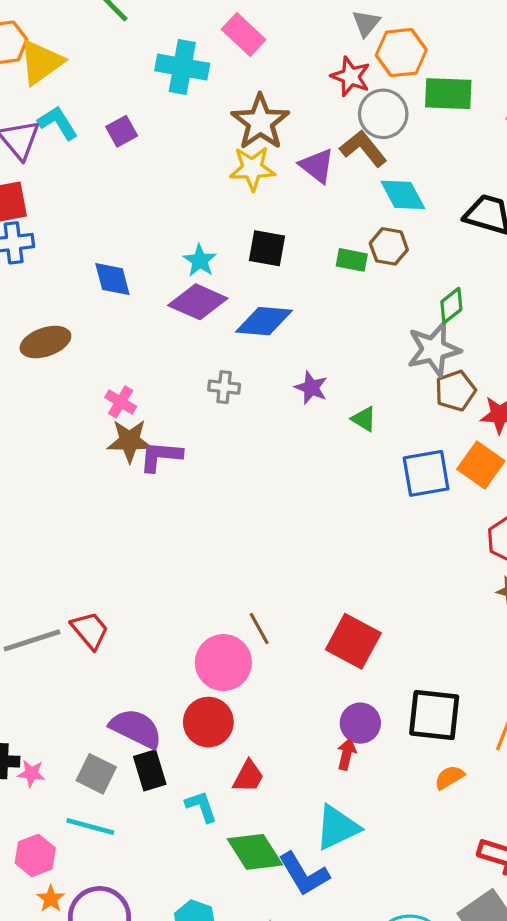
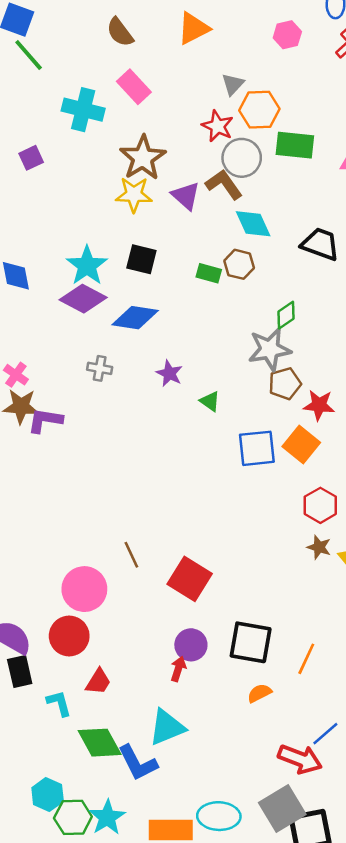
cyan star: (200, 261) -> (87, 266), size x1.5
brown line: (259, 629) -> (131, 555), moved

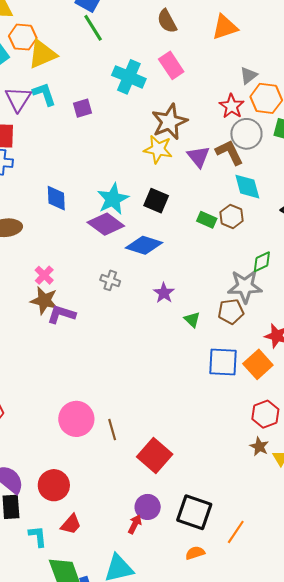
brown pentagon: (285, 384) -> (231, 312), moved
pink circle: (84, 589) -> (76, 419), moved

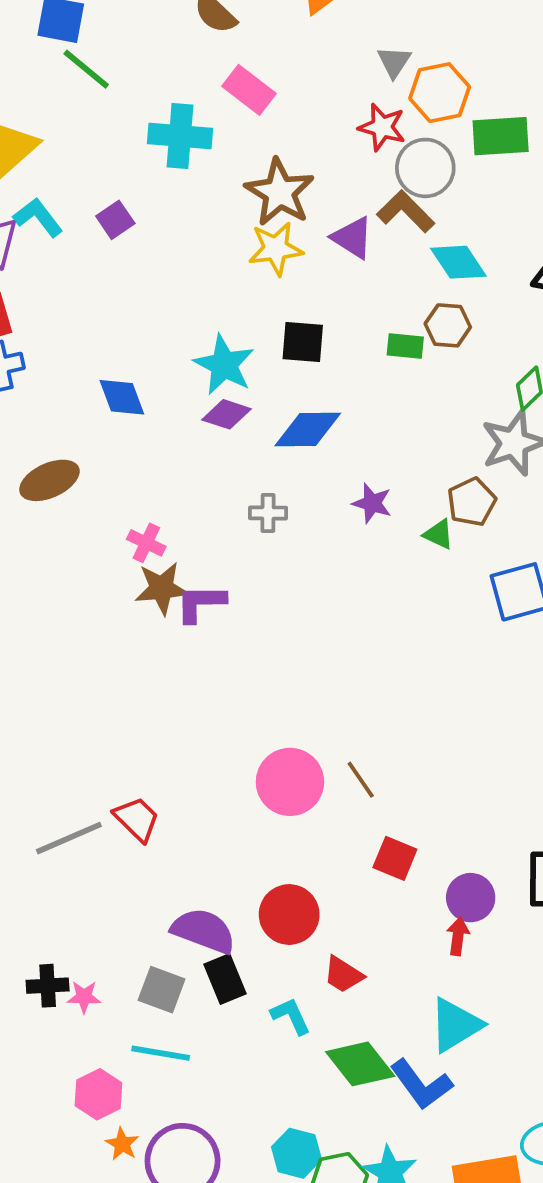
purple diamond: (106, 224) -> (227, 414), size x0.7
brown pentagon: (231, 312) -> (472, 502), moved
red square: (155, 455) -> (395, 858), moved, size x0.7
red trapezoid: (71, 524) -> (343, 975), turned 100

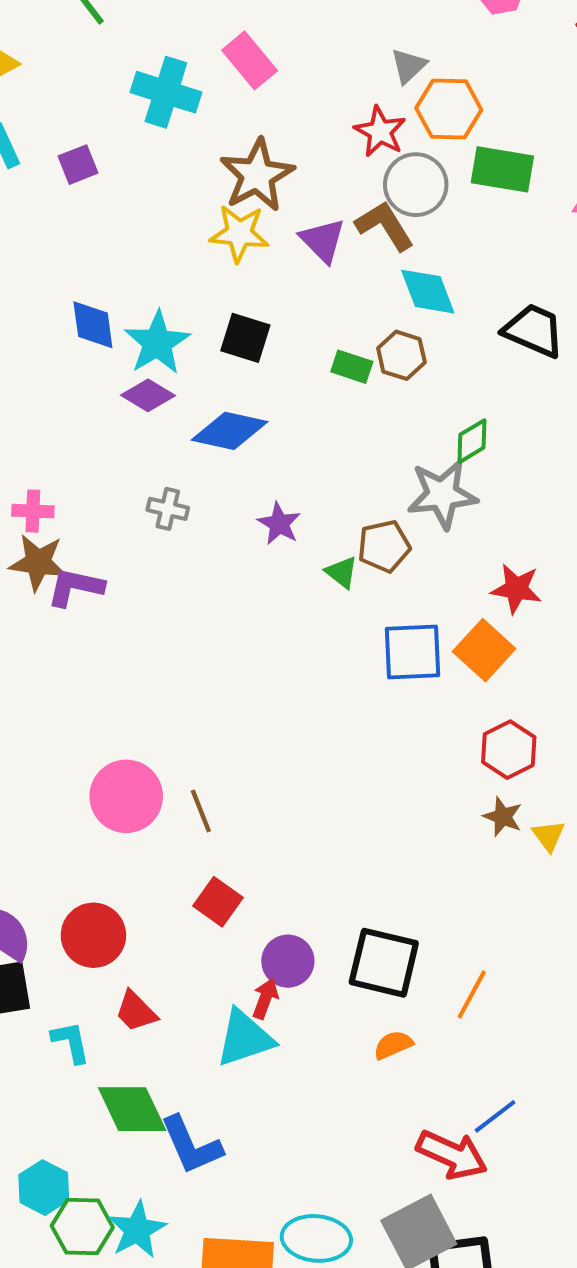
blue diamond: (122, 397) -> (93, 325), moved
pink cross: (146, 543) -> (33, 511), turned -36
cyan triangle: (455, 1025) -> (245, 1038), moved

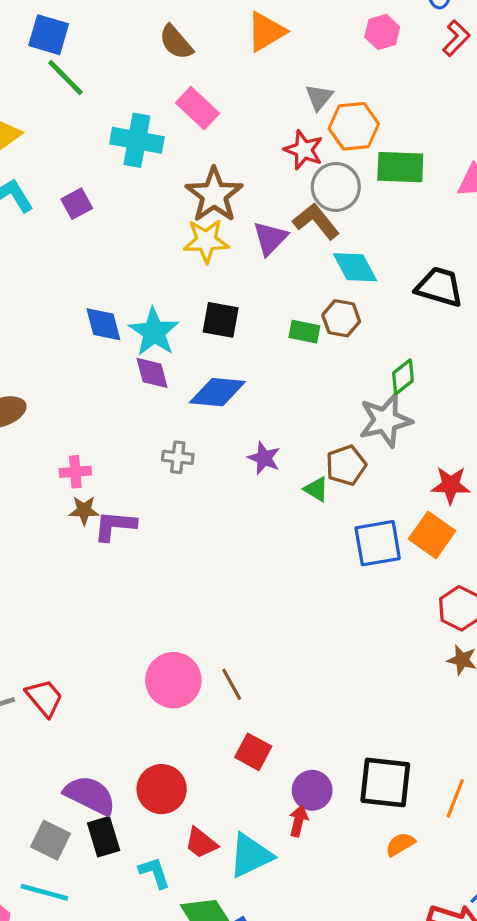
purple triangle: (323, 240) -> (270, 238), turned 36
purple diamond: (148, 395) -> (152, 373), turned 51
brown star: (38, 562) -> (84, 510), size x0.7
cyan triangle: (245, 1038) -> (251, 855), moved

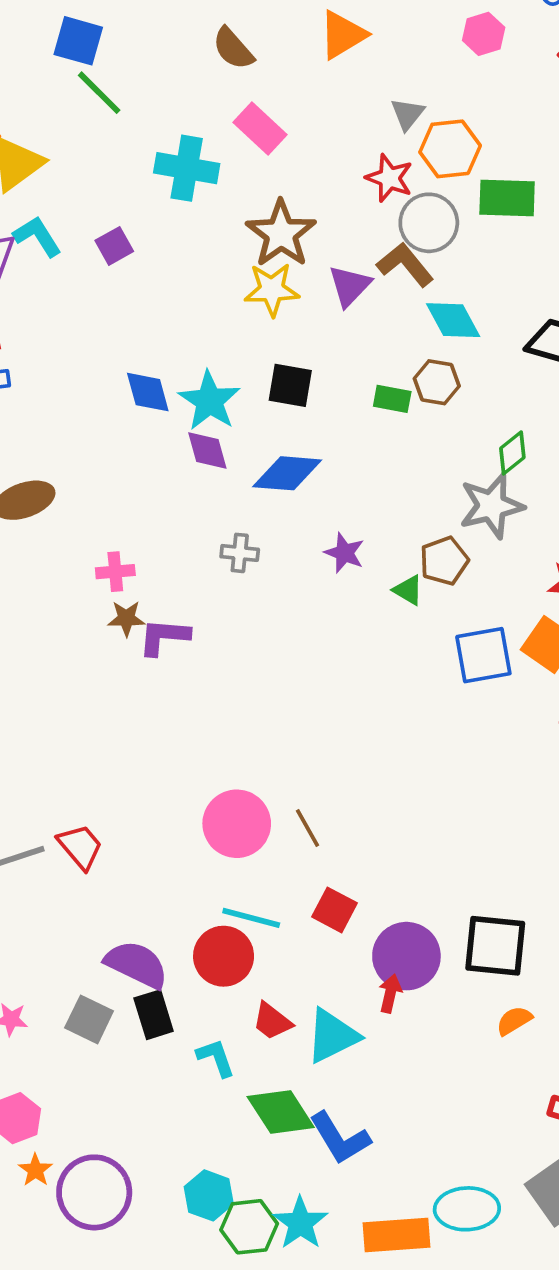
purple circle: (312, 790) -> (406, 956), size x1.4
cyan line: (44, 892) -> (251, 918), moved

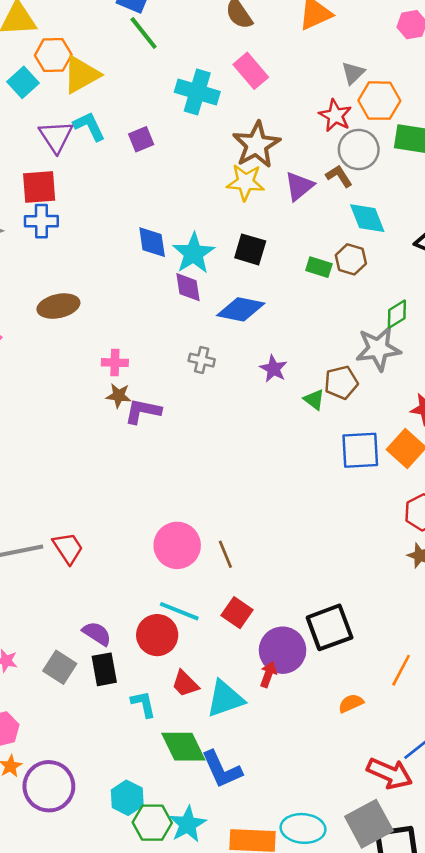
brown L-shape: (405, 265) -> (339, 176), size x0.7
black square: (495, 946) -> (330, 627), moved, turned -33
purple semicircle: (137, 964) -> (97, 634), size x0.7

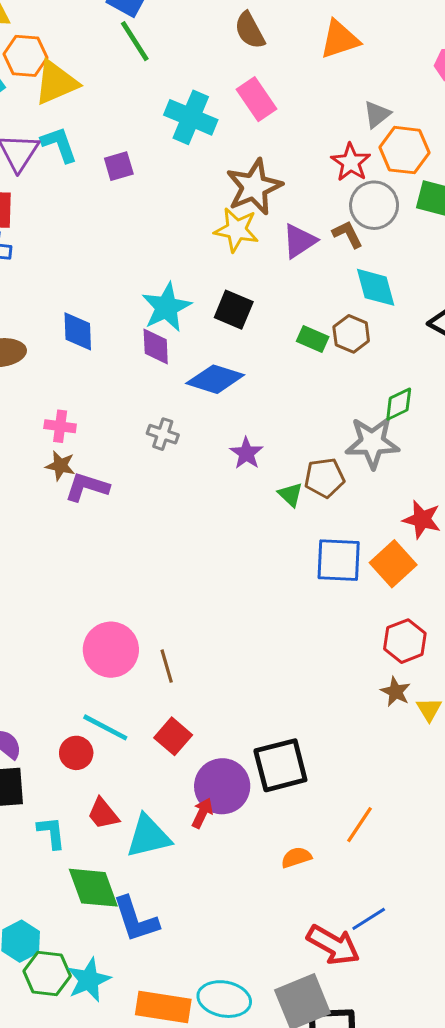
blue diamond: (152, 242) -> (78, 331), moved
red circle: (157, 635) -> (76, 753), size x0.7

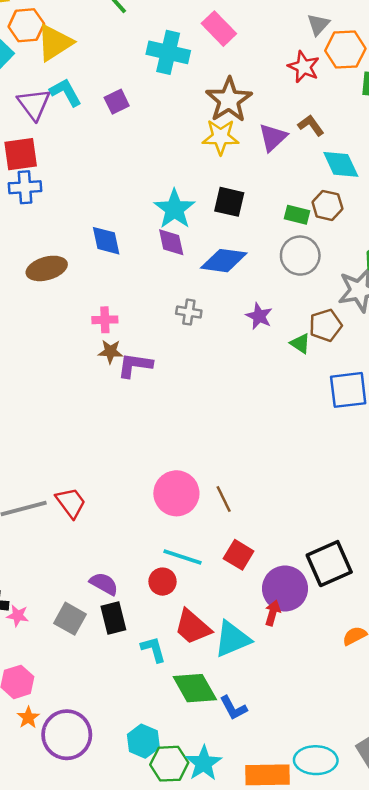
gray circle: (374, 205) -> (300, 256), moved
red trapezoid: (103, 814) -> (193, 627), size x1.4
blue L-shape: (136, 919) -> (233, 708), size x0.7

